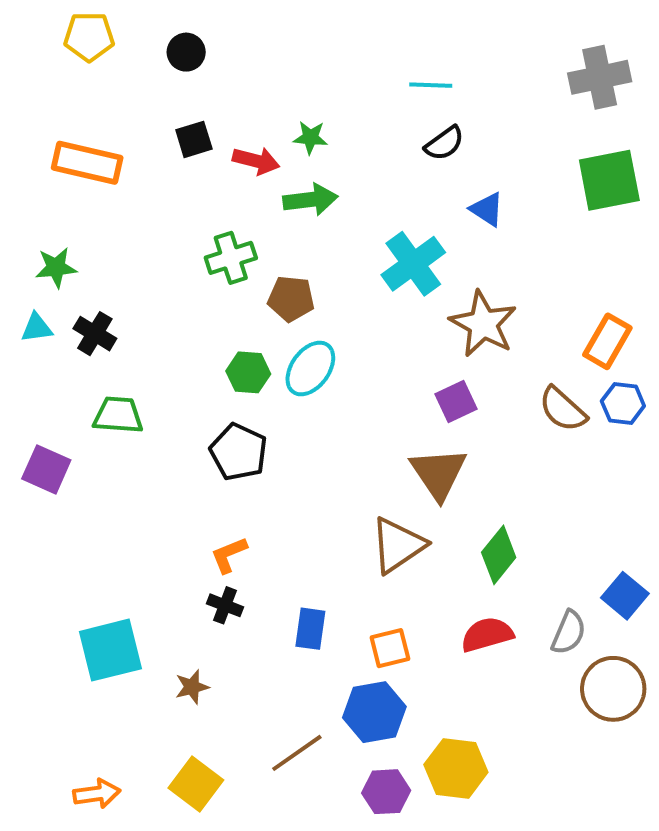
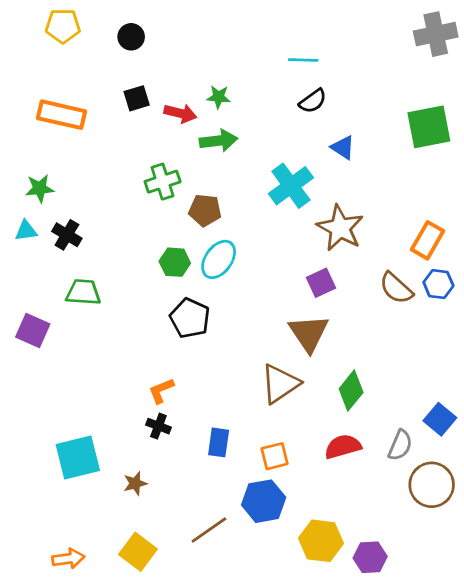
gray cross: (600, 77) -> (436, 34), moved
black pentagon: (239, 452) -> (190, 318), moved
purple hexagon: (386, 792) -> (370, 557), moved

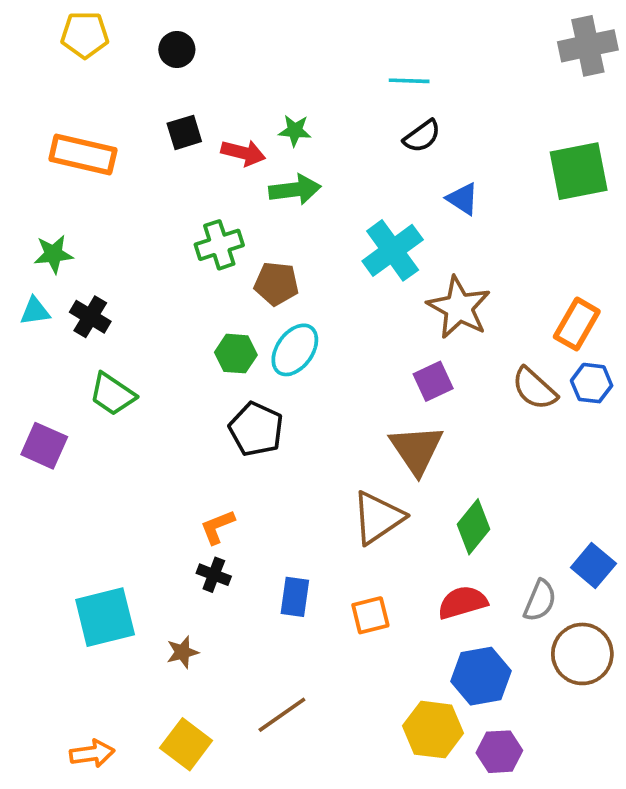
green trapezoid: (83, 292) -> (112, 394), turned -150
blue hexagon: (264, 501) -> (481, 676), moved

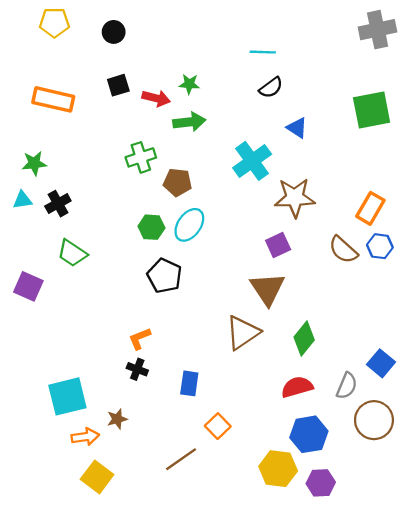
brown star: (459, 308) -> (295, 198), turned -30
black cross: (90, 317) -> (58, 204), turned 30
orange square: (370, 615) -> (218, 426), moved, turned -30
yellow square: (186, 744) -> (97, 477), moved
orange arrow: (92, 753) -> (85, 437), moved

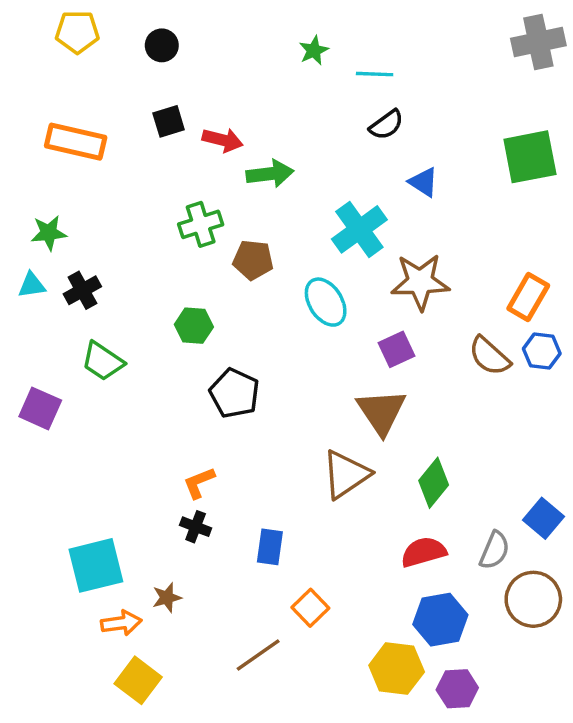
green star: (189, 84) -> (314, 50), moved, turned -30
cyan ellipse: (189, 225) -> (326, 302), moved, turned -68
green hexagon: (151, 227) -> (194, 326), moved

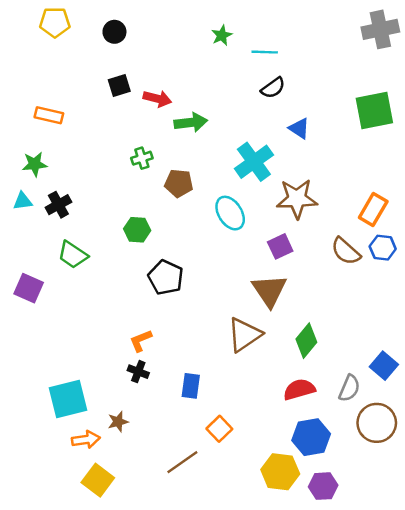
orange rectangle: (76, 142) -> (49, 115), moved, size x0.7
green cross: (201, 224) -> (142, 158), size x0.7

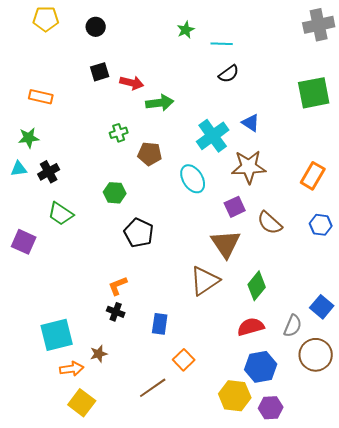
blue triangle: (299, 128) -> (251, 123), moved
blue hexagon: (383, 248) -> (321, 225), moved
brown semicircle: (346, 251) -> (270, 223), moved

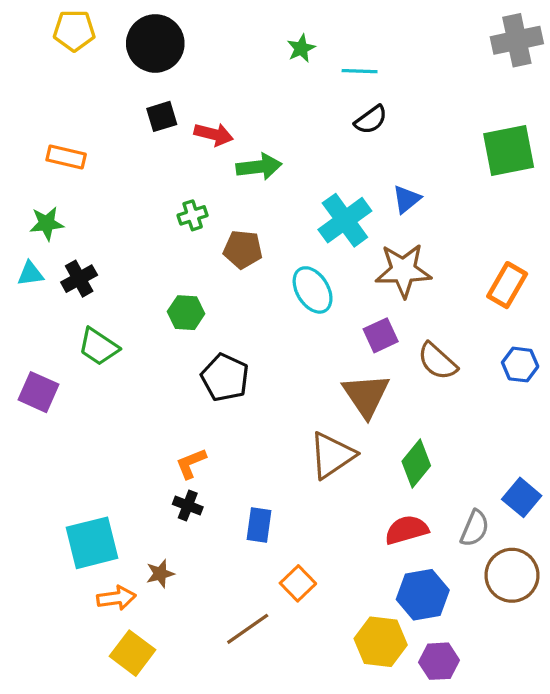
black circle: (96, 27) -> (155, 43), size x1.8
blue triangle: (251, 123) -> (407, 199), turned 48

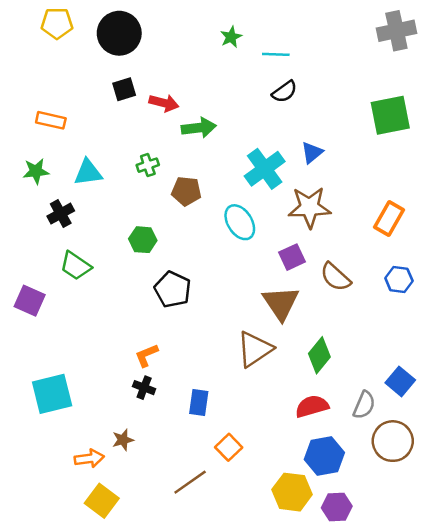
cyan triangle: (30, 274) -> (88, 172), moved, size x1.4
cyan square: (92, 543) -> (52, 394), moved

